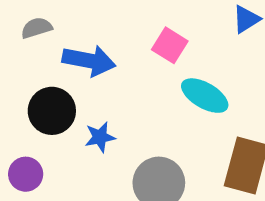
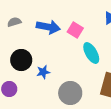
blue arrow: (89, 61) -> (48, 27), moved
cyan ellipse: (205, 96) -> (91, 53), turned 30

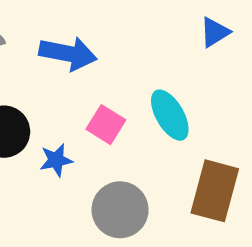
pink square: (75, 30) -> (106, 125), moved

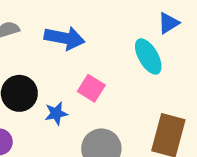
cyan ellipse: (170, 115) -> (148, 56), moved

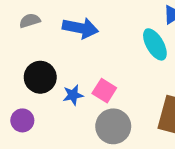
pink square: (91, 88) -> (104, 91), moved

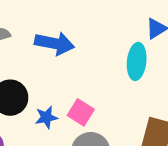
cyan ellipse: (155, 44) -> (137, 61), turned 36

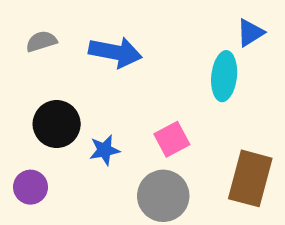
pink square: (81, 112) -> (172, 139), moved, turned 30

